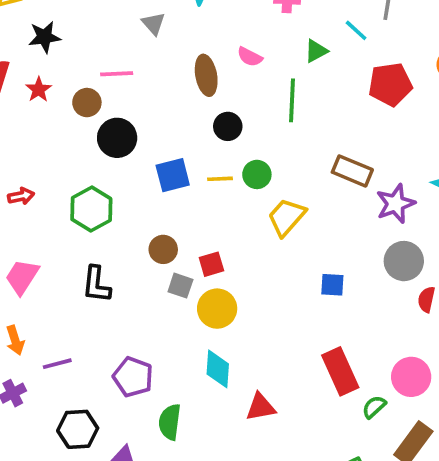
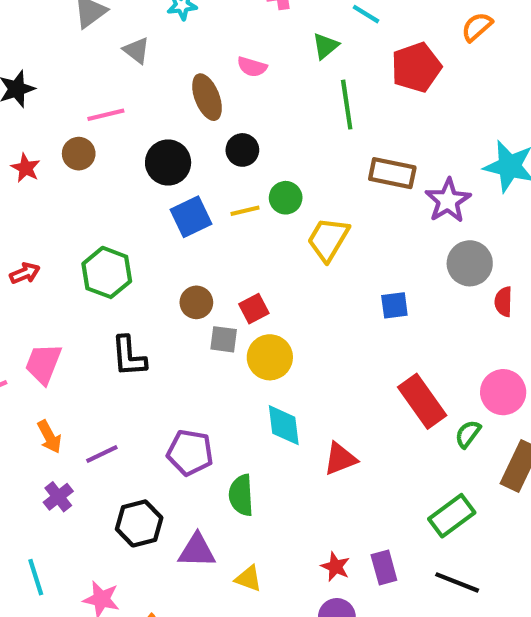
red star: (39, 90) -> (26, 168), moved
green line: (292, 100) -> (347, 105), moved
black circle: (117, 138) -> (168, 163), moved

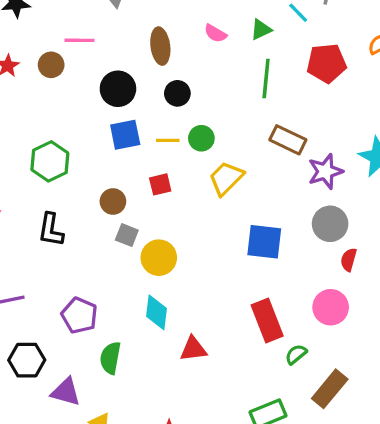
pink semicircle: (252, 67) -> (215, 33), moved
blue square: (394, 305) -> (264, 242), size x1.6
red square: (254, 309) -> (160, 184), moved
pink circle: (503, 392) -> (331, 307), moved

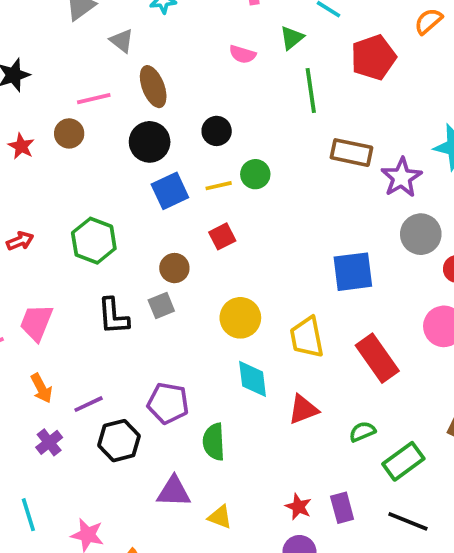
brown ellipse: (160, 46) -> (153, 87), moved
yellow trapezoid: (226, 178) -> (307, 337), moved, turned -42
gray square: (127, 235) -> (161, 305), moved, turned -30
green semicircle: (296, 354) -> (362, 432), moved, turned 30
black hexagon: (27, 360) -> (119, 441), moved

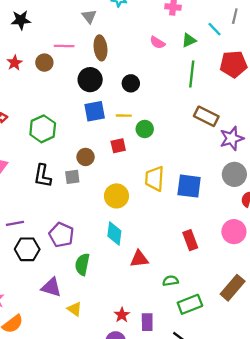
green circle: (255, 174) -> (145, 129), moved
yellow trapezoid: (307, 337) -> (155, 179), moved
red rectangle: (377, 358) -> (190, 240), size x0.7

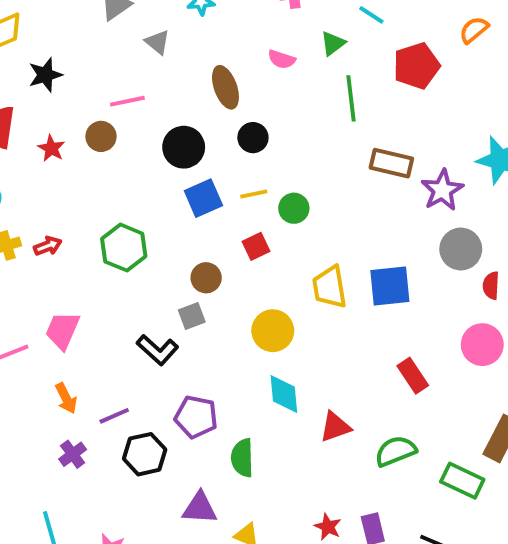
brown ellipse: (100, 48) -> (225, 87), moved
black L-shape: (43, 176) -> (157, 350), moved, turned -45
green semicircle: (170, 281) -> (396, 451), size x1.5
green rectangle: (190, 304) -> (462, 481), moved, turned 60

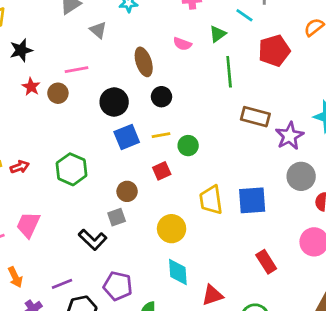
red star: (51, 148) -> (31, 87), moved
orange arrow: (66, 398) -> (15, 277), moved

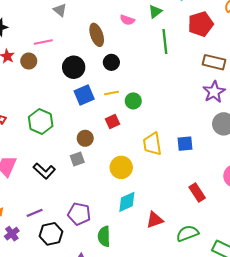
brown rectangle: (255, 117) -> (214, 62), moved
blue square: (252, 200) -> (185, 144), size x0.7
black L-shape: (93, 240) -> (44, 171), moved
cyan diamond: (178, 272) -> (127, 202), turned 70

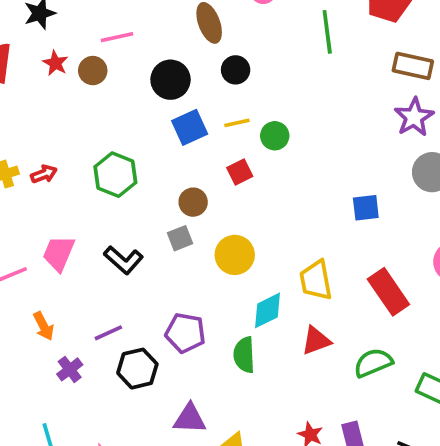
yellow trapezoid: (152, 144) -> (316, 280), moved
yellow circle: (121, 167) -> (235, 255), moved
red rectangle: (197, 192) -> (388, 292), size x1.4
green semicircle: (104, 236) -> (244, 355), moved

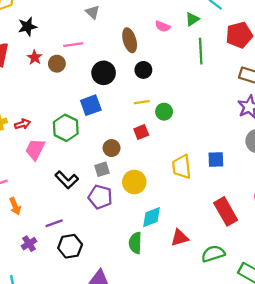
blue square: (190, 127) -> (91, 105), moved
pink trapezoid: (59, 253) -> (35, 149), moved
yellow trapezoid: (316, 280) -> (182, 167), moved
orange arrow: (44, 326) -> (15, 206), moved
purple pentagon: (185, 333) -> (100, 197), moved

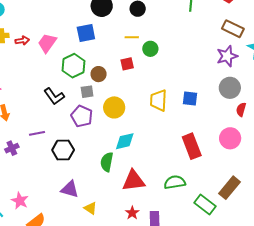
green hexagon: (66, 128) -> (73, 66), moved
pink trapezoid: (35, 149) -> (47, 43), moved
red triangle: (180, 238) -> (134, 181), moved, size x1.4
black hexagon: (70, 246) -> (63, 150), moved

